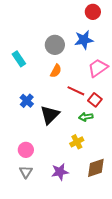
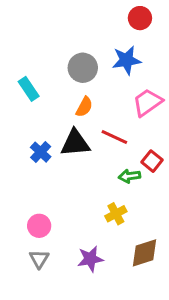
red square: (95, 100) -> (152, 161), moved
black triangle: (50, 115) -> (75, 143), moved, turned 40

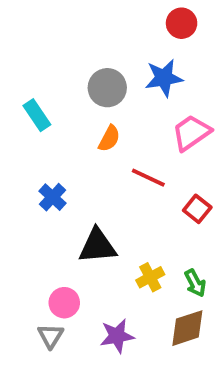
black triangle: (75, 143) -> (97, 246), moved
green arrow: (129, 176) -> (195, 283), moved, turned -110
pink circle: (39, 226) -> (64, 303), moved

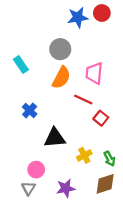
blue star: (164, 78) -> (78, 17), moved
pink trapezoid: (191, 133) -> (94, 73), moved, turned -50
orange semicircle: (109, 139) -> (61, 78), size x1.5
red square: (197, 209) -> (101, 118), moved

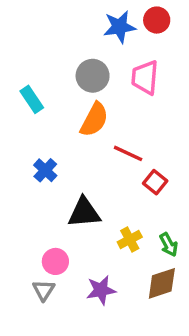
pink trapezoid: (94, 73) -> (145, 77), moved

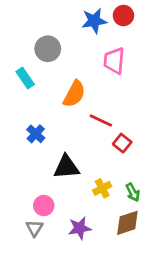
gray circle: (93, 76) -> (48, 49), moved

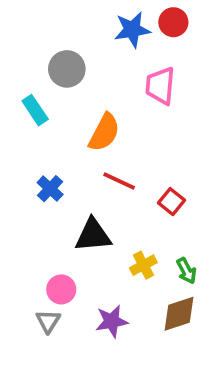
red line: (101, 121) -> (119, 181), moved

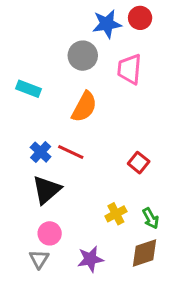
gray circle: (67, 69) -> (83, 56), moved
cyan rectangle: (35, 110) -> (29, 89), turned -35
red line: (119, 181) -> (71, 152), moved
black triangle: (93, 235) -> (47, 190), moved, turned -36

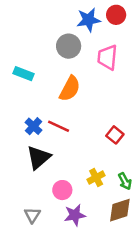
pink circle: (50, 233) -> (62, 190), moved

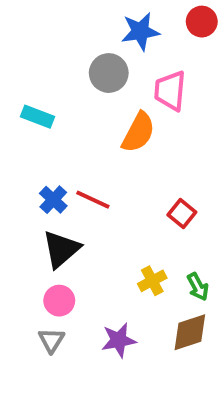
red circle: (116, 15) -> (202, 22), moved
orange semicircle: (70, 89) -> (138, 132), moved
pink circle: (62, 190) -> (59, 301), moved

